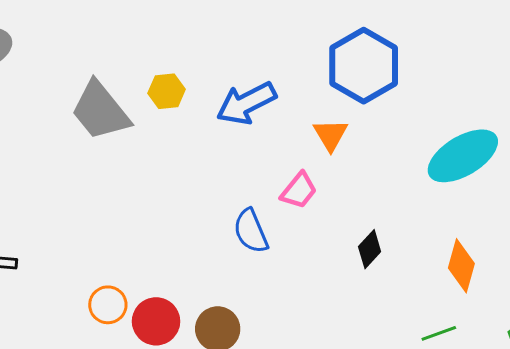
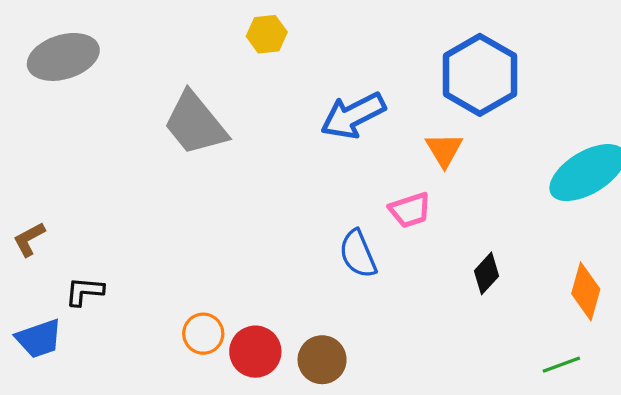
yellow hexagon: (167, 91) -> (267, 34), moved
pink trapezoid: (299, 190) -> (410, 210), turned 33

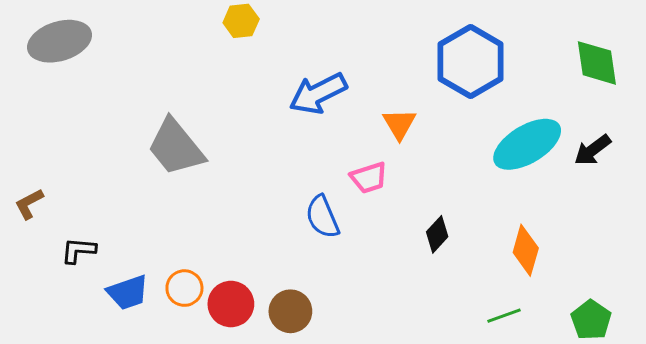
blue hexagon: (480, 75) -> (471, 62), moved
gray trapezoid: (195, 124) -> (176, 147), moved
blue trapezoid: (39, 339) -> (128, 292), moved

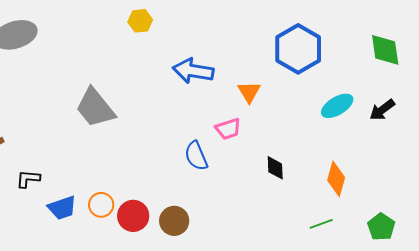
blue arrow: (318, 93) -> (193, 71), turned 36
cyan ellipse: (527, 144) -> (337, 106), size x0.7
black diamond: (437, 234) -> (275, 168), turned -45

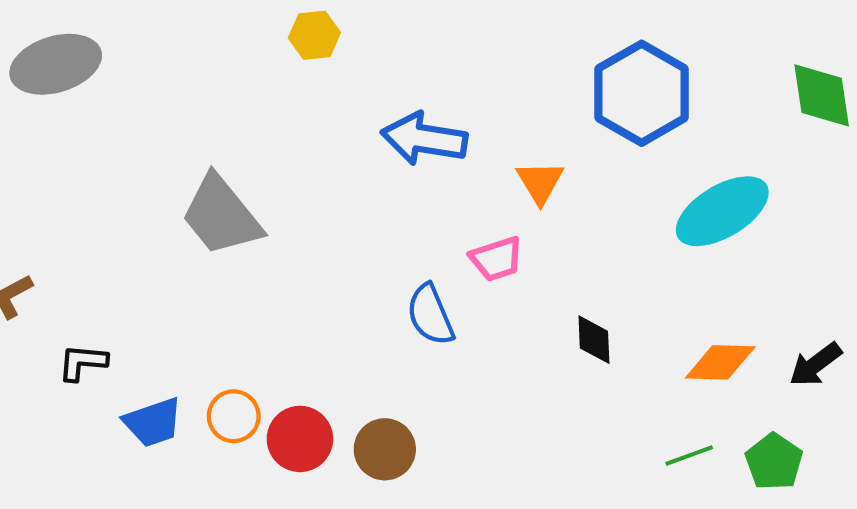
cyan ellipse: (337, 106) -> (722, 211), size x1.4
black arrow: (382, 110) -> (815, 364), moved
orange diamond: (336, 179) -> (720, 362), turned 76
green pentagon: (381, 227) -> (774, 462), moved

